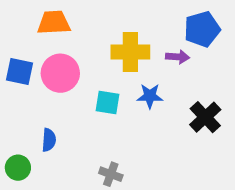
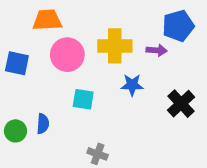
pink circle: (60, 73) -> (67, 55), moved
cyan square: (108, 102) -> (83, 99), moved
green circle: (18, 168) -> (15, 131), moved

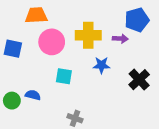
blue semicircle: (43, 124) -> (33, 95), turned -80

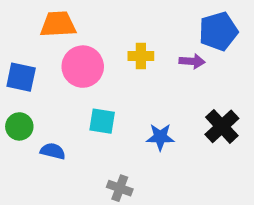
yellow cross: (88, 35) -> (141, 56), size x0.6
blue star: (101, 65) -> (160, 137), moved
green circle: (12, 101) -> (19, 126), moved

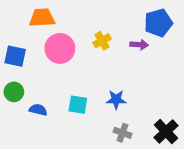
yellow cross: (141, 56) -> (102, 41), turned -30
cyan square: (102, 121) -> (78, 105), moved
black cross: (222, 126) -> (166, 131), moved
gray cross: (120, 188) -> (123, 133), moved

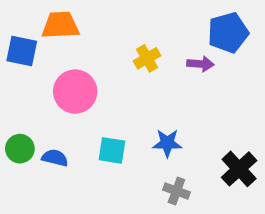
pink circle: (60, 48) -> (75, 92), moved
blue square: (15, 56) -> (22, 51), moved
green circle: (14, 92) -> (20, 149), moved
black cross: (166, 131) -> (239, 169), moved

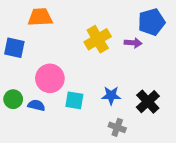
blue square: (22, 51) -> (14, 48), moved
yellow cross: (147, 58) -> (98, 39), size x1.5
pink circle: (75, 92) -> (50, 78), moved
black cross: (239, 169) -> (148, 102), moved

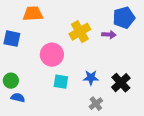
pink circle: (50, 78) -> (52, 55), moved
blue semicircle: (36, 105) -> (18, 98), moved
gray cross: (117, 127) -> (96, 104), turned 32

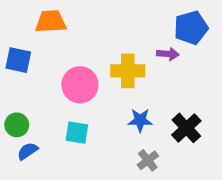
yellow cross: (80, 32) -> (128, 71), moved, turned 30
cyan square: (61, 82) -> (77, 133), moved
blue semicircle: (18, 98) -> (28, 151), turned -48

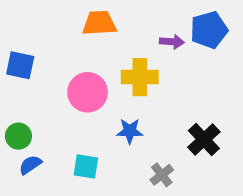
orange trapezoid: (51, 22) -> (99, 23), moved
purple arrow: (168, 54) -> (172, 42), moved
blue star: (140, 120) -> (130, 131), moved
cyan square: (77, 133) -> (86, 166), moved

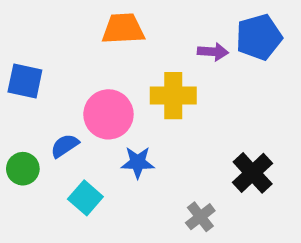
blue star: (130, 131) -> (138, 162), moved
blue semicircle: (30, 165) -> (65, 146), moved
cyan square: (86, 166) -> (85, 198), moved, turned 32

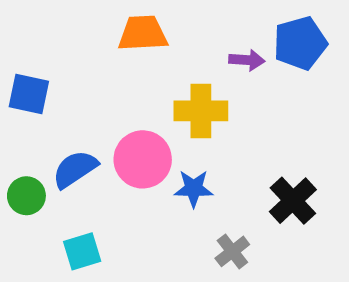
pink circle: (108, 114) -> (143, 159), moved
blue semicircle: (65, 146) -> (75, 169), size x1.4
blue star: (138, 162) -> (194, 188), moved
cyan square: (85, 198) -> (82, 251), moved, turned 32

